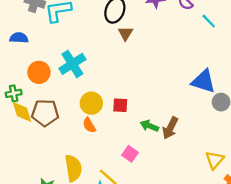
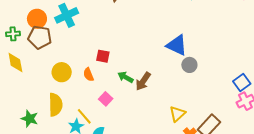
yellow circle: (91, 103) -> (62, 72), moved
yellow diamond: (22, 112) -> (15, 62), moved
brown pentagon: (45, 113) -> (40, 37), moved
orange semicircle: (89, 125) -> (88, 75), moved

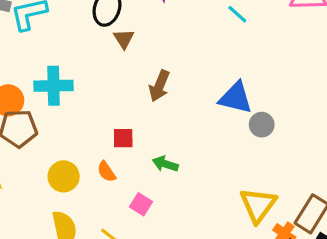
cyan cross: (67, 15) -> (54, 86), turned 35
brown arrow: (143, 81) -> (159, 86), moved
yellow triangle: (177, 114) -> (258, 205), size x1.4

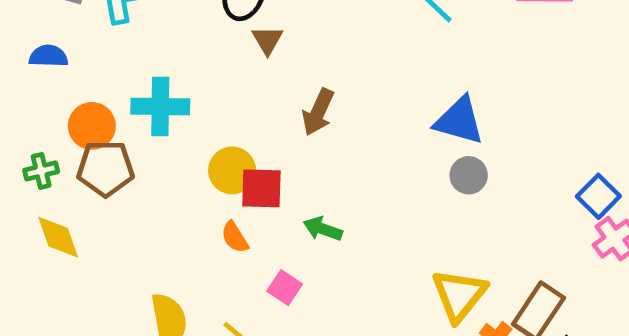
blue triangle: (236, 98) -> (459, 121), moved
red square: (123, 138) -> (261, 188), size x1.4
yellow circle: (64, 176) -> (232, 170), moved

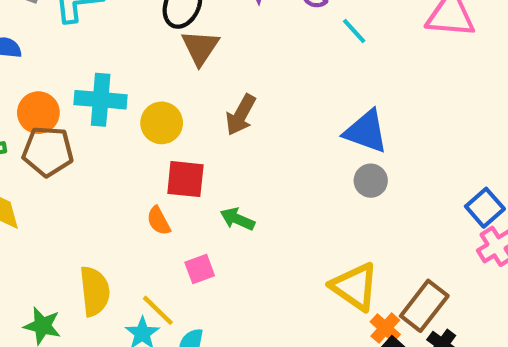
brown triangle: (267, 40) -> (200, 47), size x1.4
yellow circle: (232, 170) -> (162, 123), moved
pink square: (285, 288) -> (200, 269), turned 32
yellow triangle: (459, 295) -> (355, 287), turned -38

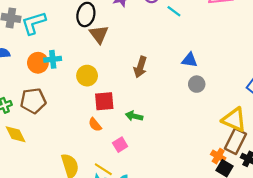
cyan cross: (101, 100) -> (53, 59), moved, size x0.7
orange circle: (38, 113) -> (38, 63), moved
brown arrow: (241, 115) -> (140, 67), moved
blue triangle: (366, 131) -> (190, 60), size x0.7
yellow triangle: (355, 287) -> (234, 120), moved

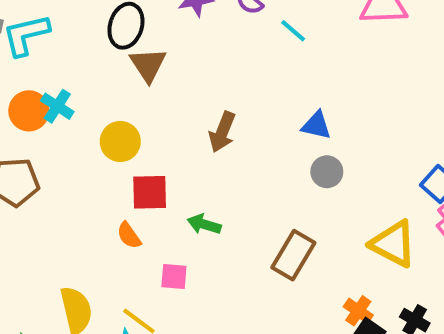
cyan cross: (53, 59) -> (57, 106), turned 35
brown rectangle: (235, 141) -> (293, 255), moved
pink square: (120, 145) -> (174, 277), turned 32

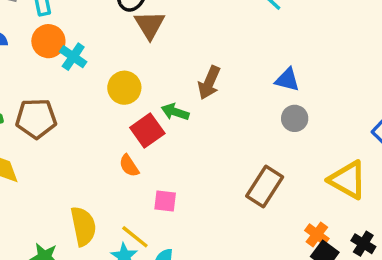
orange circle: (29, 111) -> (48, 41), moved
red square: (150, 192) -> (147, 131), turned -36
green arrow: (204, 224) -> (175, 112), moved

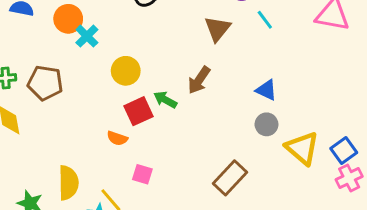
brown triangle: (150, 25) -> (217, 29), moved
orange semicircle: (129, 166) -> (117, 138), turned -48
yellow triangle: (348, 180) -> (302, 148), moved

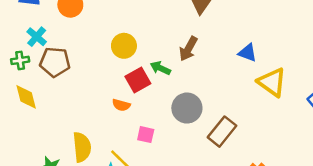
cyan cross: (87, 36) -> (37, 37), moved
gray circle: (266, 124) -> (187, 108), moved, size x1.5
yellow triangle: (302, 148) -> (272, 82), moved

